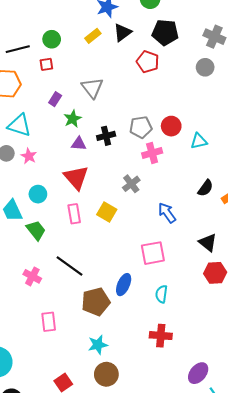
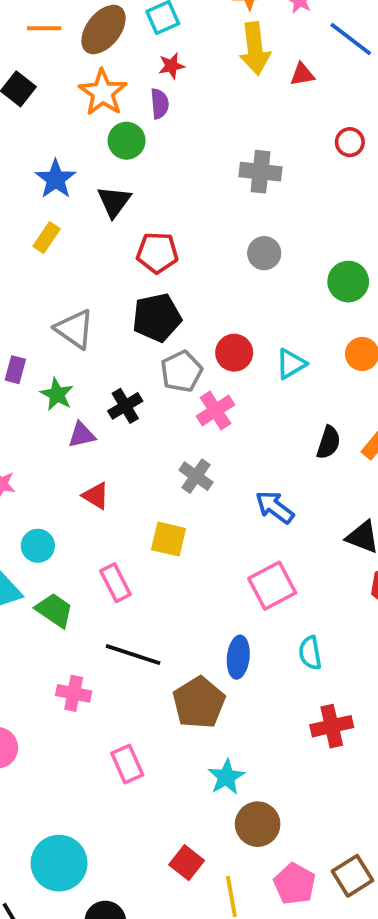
black triangle: (123, 32) -> (114, 202), moved
black pentagon: (165, 32) -> (157, 318), moved
gray circle: (205, 67) -> (264, 253), moved
red triangle: (76, 178) -> (96, 496), size x0.6
pink rectangle: (74, 214) -> (115, 583), moved

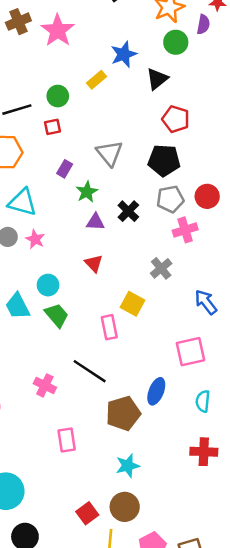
yellow rectangle: (47, 238) -> (96, 80), moved
black cross: (125, 406) -> (128, 211), turned -30
pink rectangle: (115, 583) -> (109, 327), moved
green trapezoid: (54, 610) -> (57, 315), moved
brown circle: (258, 824) -> (125, 507), moved

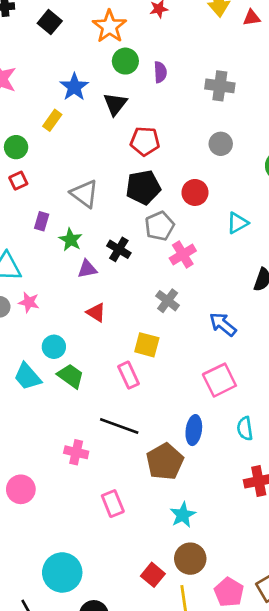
purple semicircle: (203, 24) -> (160, 72), moved
red circle: (207, 196) -> (195, 192), moved

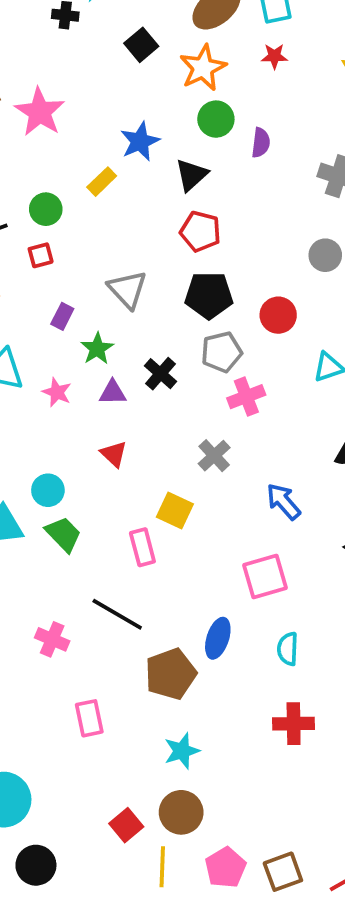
black square: (50, 22) -> (141, 45), moved
red pentagon: (145, 141) -> (200, 231), moved
pink star: (29, 302) -> (57, 392), moved

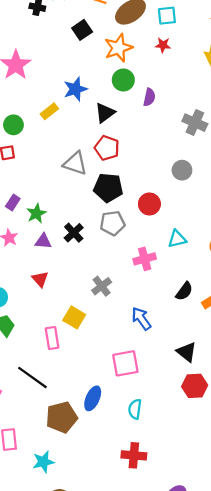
gray triangle: (127, 289) -> (75, 163), moved, turned -35
purple rectangle: (62, 316) -> (13, 202), moved
pink cross: (246, 397) -> (145, 259), moved
cyan star: (182, 751) -> (43, 462), moved

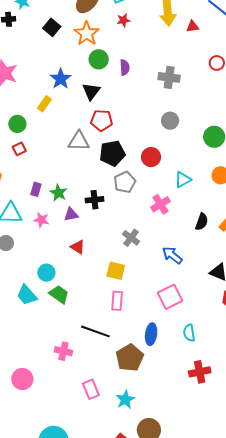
black cross: (74, 233) -> (94, 200), turned -36
pink rectangle: (52, 338) -> (117, 301), moved, turned 30

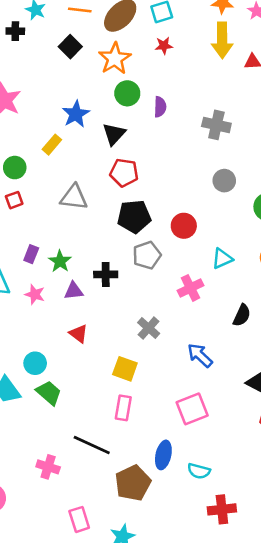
gray circle: (170, 121) -> (224, 181), moved
gray triangle: (79, 141) -> (74, 197), moved
cyan semicircle: (189, 333) -> (199, 471), moved, turned -72

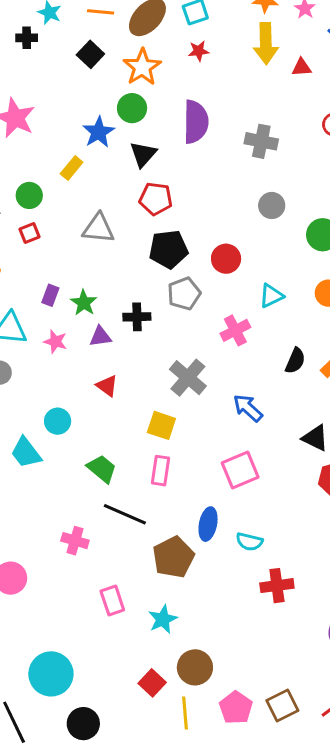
green circle: (127, 93) -> (132, 108), moved
purple semicircle: (160, 107) -> (196, 122), size x1.8
gray cross: (149, 328) -> (188, 378), size x1.4
green trapezoid: (49, 393) -> (102, 469), moved

